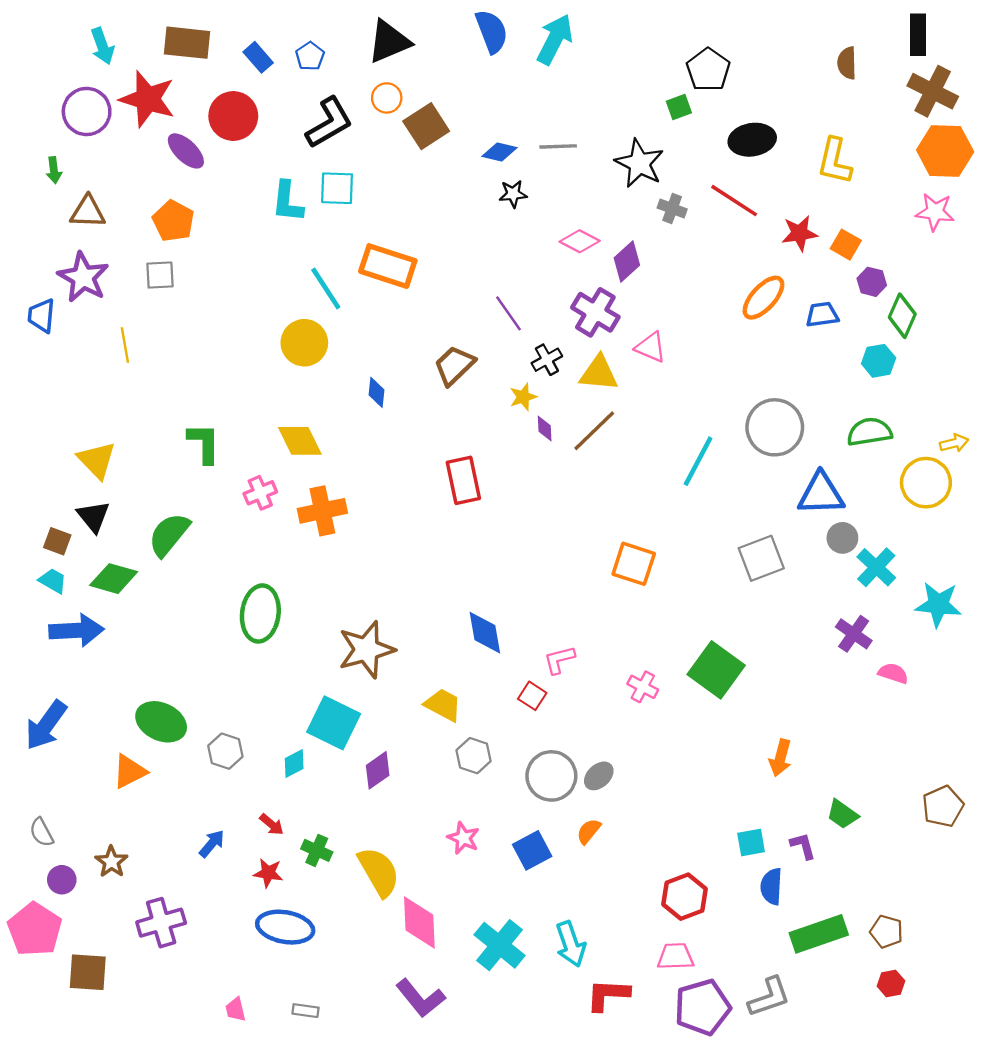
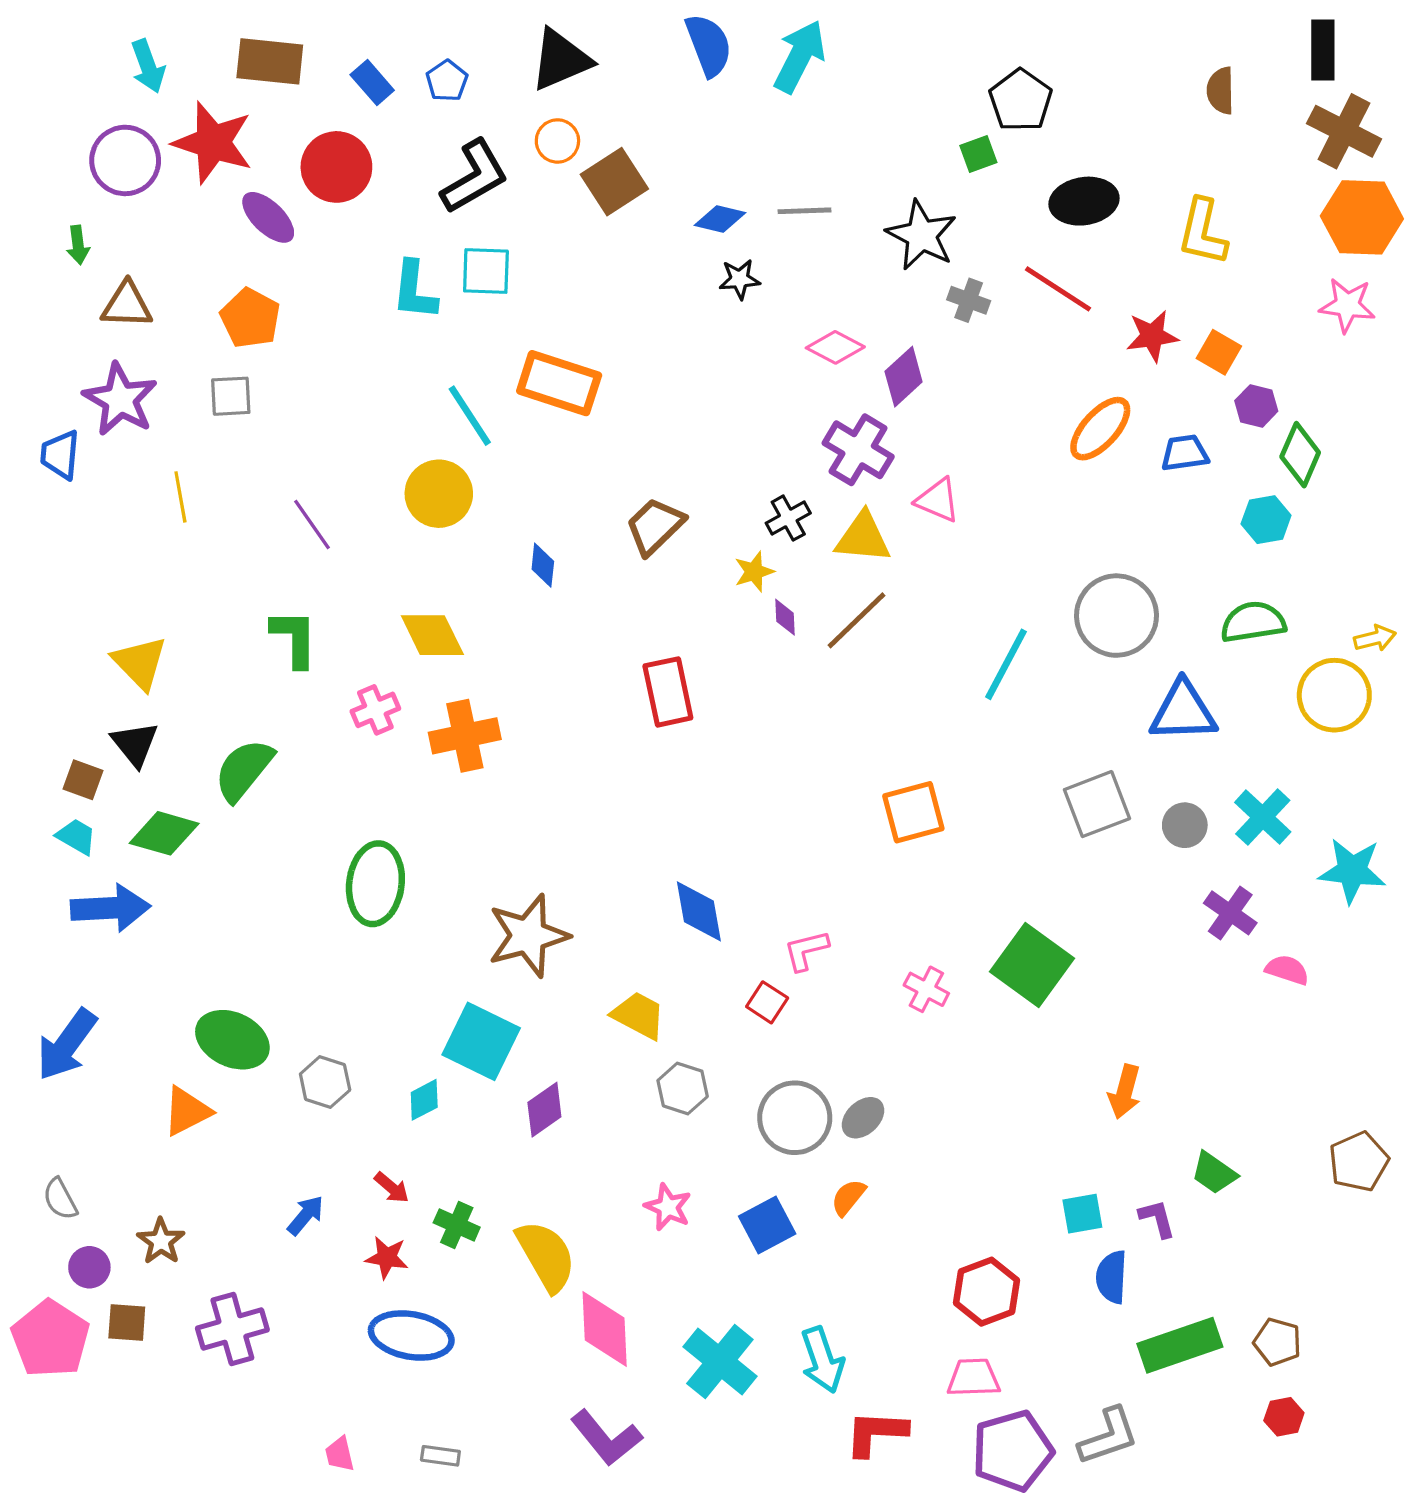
purple line: (509, 313) -> (312, 525), moved
gray circle: (842, 538) -> (1185, 825), moved
orange square: (634, 564) -> (913, 812), turned -33
brown square: (88, 972) -> (127, 1322), moved, size x0.7

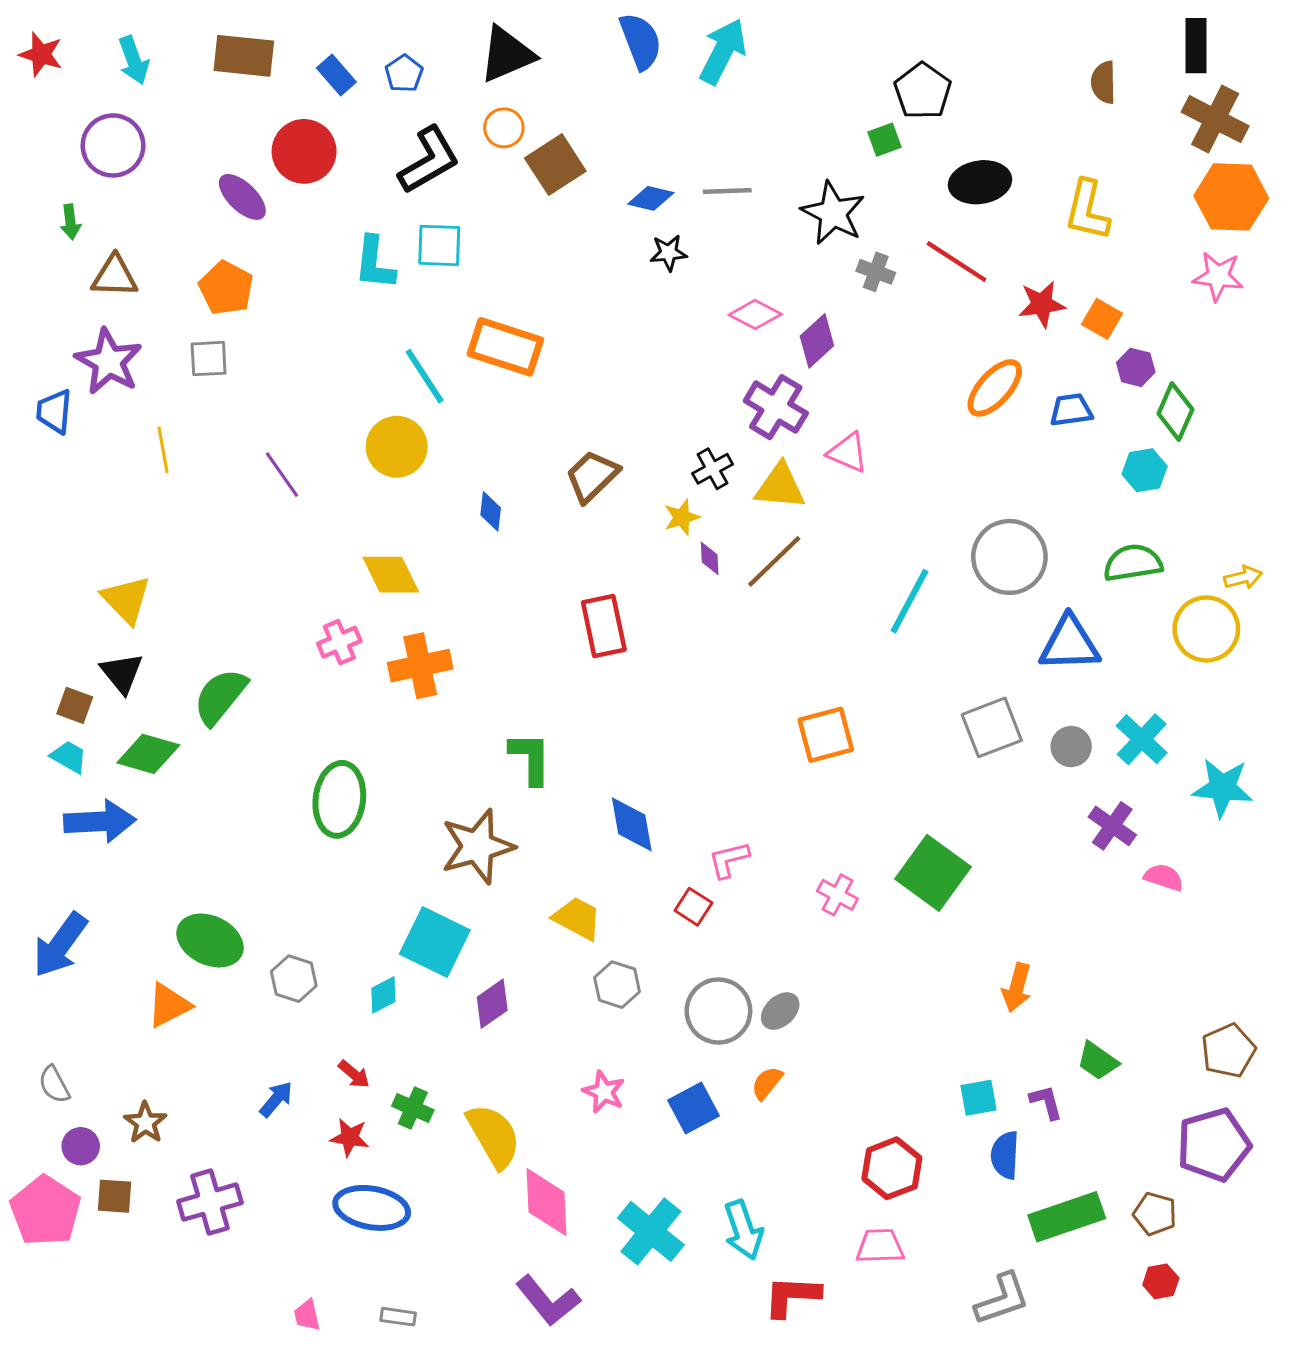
red star: (213, 143) -> (41, 54), moved, size x0.6
green L-shape: (294, 638) -> (530, 758), moved
purple pentagon: (1013, 1451) -> (1214, 1145), moved

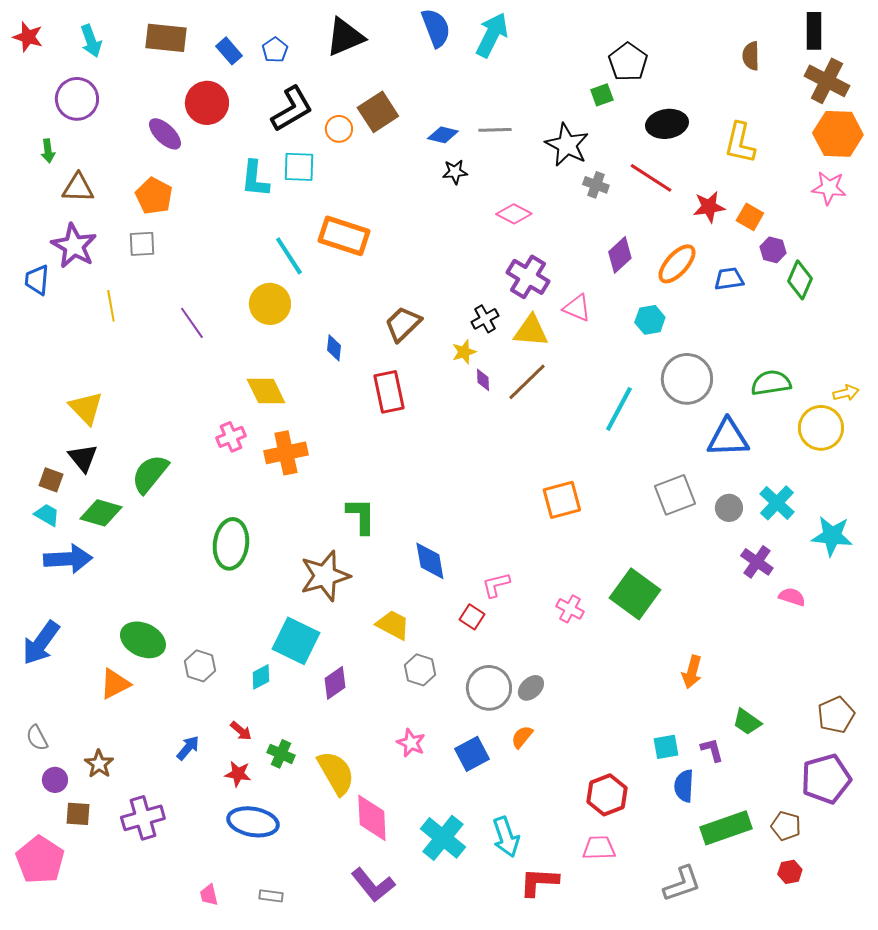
orange circle: (504, 128) -> (339, 129), moved
purple diamond: (817, 341) -> (620, 255), moved
cyan hexagon: (1145, 470) -> (650, 320), moved
red rectangle: (604, 626) -> (389, 392), moved
pink pentagon: (45, 1211) -> (40, 860), moved

